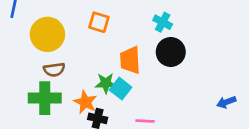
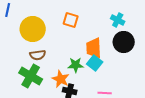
cyan square: (121, 89) -> (95, 63), moved
green cross: (45, 98) -> (31, 76), turned 30

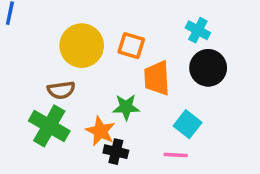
orange square: (71, 20) -> (131, 46), moved
yellow circle: (33, 29) -> (82, 46), moved
cyan square: (95, 63) -> (188, 124), moved

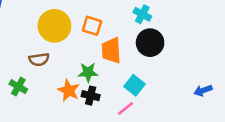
green cross: (49, 126) -> (18, 87), moved, size x0.6
black cross: (116, 152) -> (91, 96), moved
pink line: (176, 155) -> (125, 109), turned -42

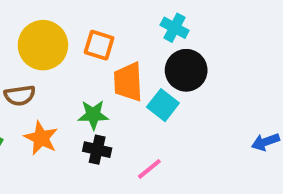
cyan square: (135, 85) -> (163, 105), moved
orange star: (69, 90) -> (41, 138), moved

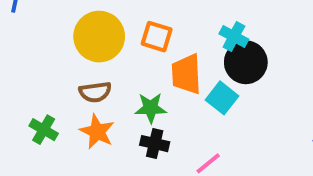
cyan cross: (175, 28) -> (234, 37), moved
brown semicircle: (20, 95) -> (95, 92), moved

